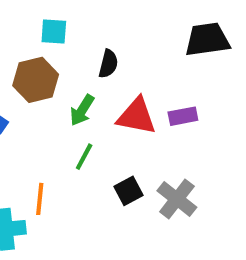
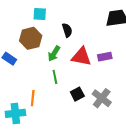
black semicircle: (108, 64) -> (67, 30), turned -32
green line: (84, 157) -> (55, 77), turned -40

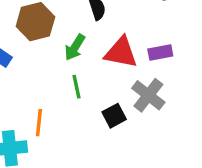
gray cross: (102, 98) -> (148, 95), moved

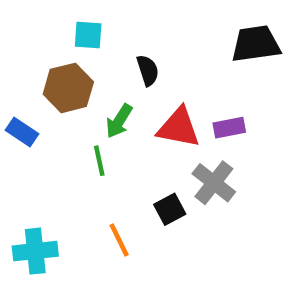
green line: (77, 87) -> (99, 161), moved
orange line: (39, 123) -> (119, 240), moved, turned -32

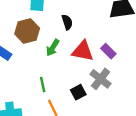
purple rectangle: (229, 128) -> (108, 51), turned 56
green line: (99, 161) -> (43, 84), moved

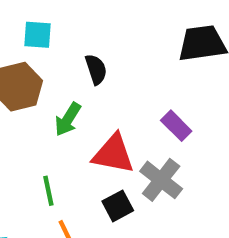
red triangle: (83, 51) -> (113, 154), moved

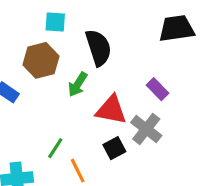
black semicircle: (96, 69) -> (98, 48), size x1.6
green line: (48, 191) -> (55, 148), moved, turned 45

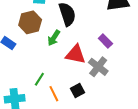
black square: (114, 148) -> (78, 91), moved

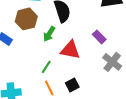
gray cross: (98, 67) -> (112, 62), moved
green line: (39, 79) -> (46, 67), moved

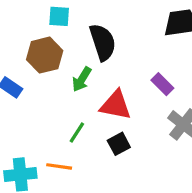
black square: (72, 85) -> (119, 144), moved
orange line: (49, 88) -> (59, 166), moved, turned -56

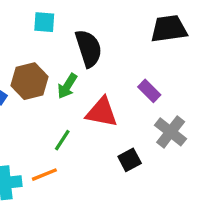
brown hexagon: (45, 55) -> (30, 81), moved
black square: (119, 144) -> (130, 160), moved
orange line: (59, 166) -> (44, 175), turned -30

